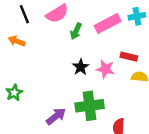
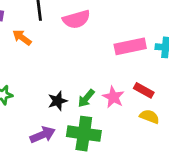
green arrow: (76, 31) -> (86, 98), moved
black star: (81, 67) -> (58, 101), moved

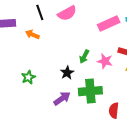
green arrow: (86, 98) -> (84, 57), moved

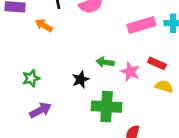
green arrow: (84, 57) -> (105, 62), turned 64
purple arrow: (62, 98) -> (41, 110), moved

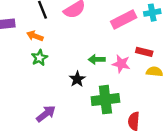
green star: (31, 78) -> (39, 58), moved

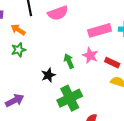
green arrow: (97, 59) -> (69, 61), turned 56
pink star: (121, 64) -> (90, 55), moved
green cross: (105, 100) -> (70, 98), turned -30

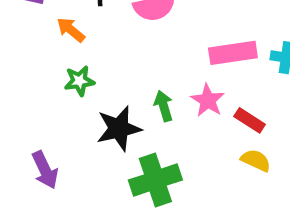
green star: (19, 50) -> (79, 81), moved
black star: (48, 75) -> (119, 129), size x1.5
purple arrow: (15, 100) -> (45, 170), turned 84

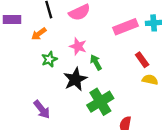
orange arrow: (71, 30) -> (39, 34), turned -63
pink star: (208, 100) -> (78, 46), moved
red rectangle: (250, 120) -> (142, 60), turned 35

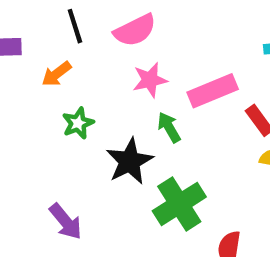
pink rectangle: (126, 27) -> (213, 91), moved
pink star: (78, 46) -> (150, 80), moved, turned -30

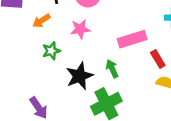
pink star: (150, 80) -> (80, 29), moved
green arrow: (169, 127) -> (112, 69), moved

